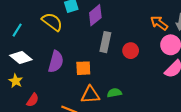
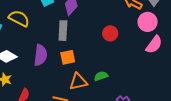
yellow semicircle: (52, 22) -> (19, 18), moved
gray rectangle: (105, 42) -> (63, 31), moved

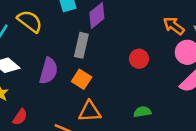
orange square: (68, 57) -> (82, 79), turned 35
green semicircle: (101, 76) -> (142, 112), moved

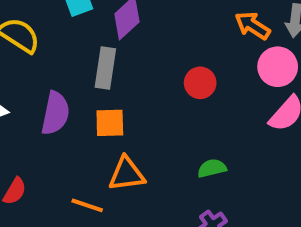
orange square: (82, 79) -> (110, 123), turned -30

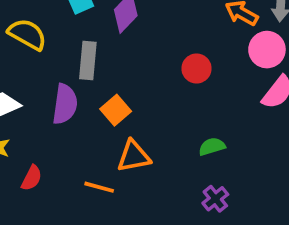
gray rectangle: (105, 68) -> (88, 61), moved
orange square: (110, 123) -> (116, 110), turned -36

